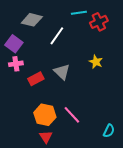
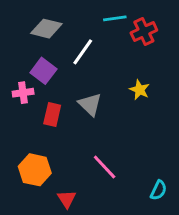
purple square: (14, 44) -> (43, 71), moved
red rectangle: (36, 79) -> (52, 115), turned -49
orange hexagon: (45, 115) -> (35, 170), moved

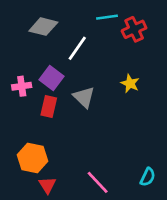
purple square: (43, 71) -> (51, 78), moved
pink line: (105, 167) -> (98, 182), moved
red triangle: (67, 199) -> (47, 185), moved

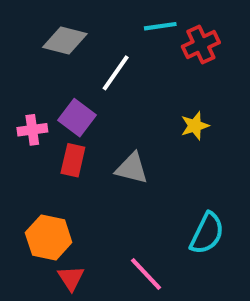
yellow star: (130, 83) -> (195, 126), turned 30
gray triangle: (84, 97) -> (132, 168), moved, turned -30
cyan semicircle: (148, 177) -> (207, 233), moved, size x1.5

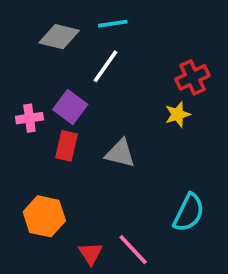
cyan line: (160, 26) -> (113, 24), moved
red cross: (201, 45) -> (192, 77), moved
red triangle: (71, 278) -> (91, 253), moved

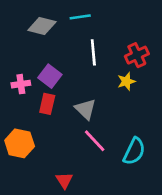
white line: (105, 66) -> (93, 52), moved, turned -40
gray triangle: (120, 153) -> (85, 109), turned 30
orange hexagon: (44, 216) -> (20, 143), moved
pink line: (133, 250) -> (95, 141), moved

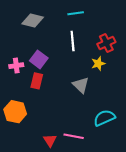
cyan line: (80, 17) -> (76, 13), moved
gray triangle: (85, 109) -> (81, 85), moved
pink line: (95, 141) -> (74, 136), moved, turned -36
cyan semicircle: (134, 151) -> (104, 118), turned -140

